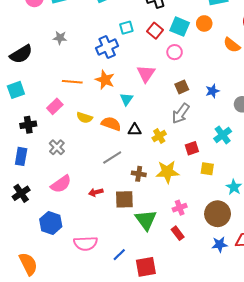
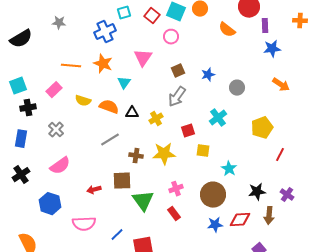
cyan square: (16, 90) -> (18, 86), moved
red arrow: (96, 192) -> (94, 190), moved

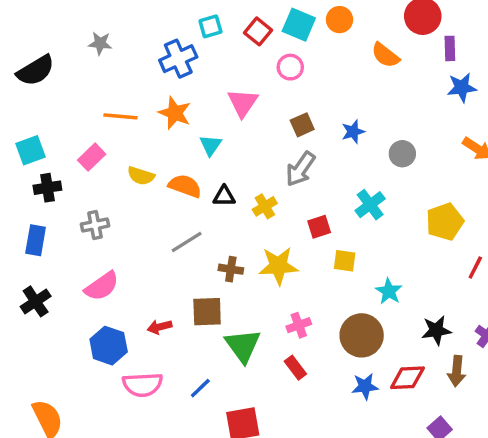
gray cross: (56, 130) -> (95, 225), turned 35
blue hexagon: (50, 204) -> (109, 346), moved
blue line: (117, 235) -> (200, 388), moved

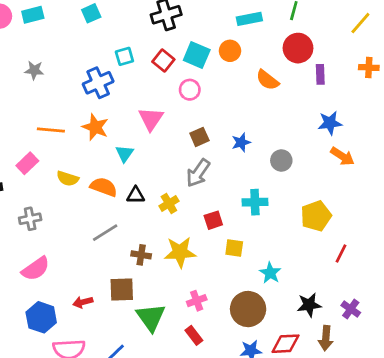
blue star: (462, 87) -> (330, 123), moved
cyan cross: (370, 205) -> (255, 202), turned 35

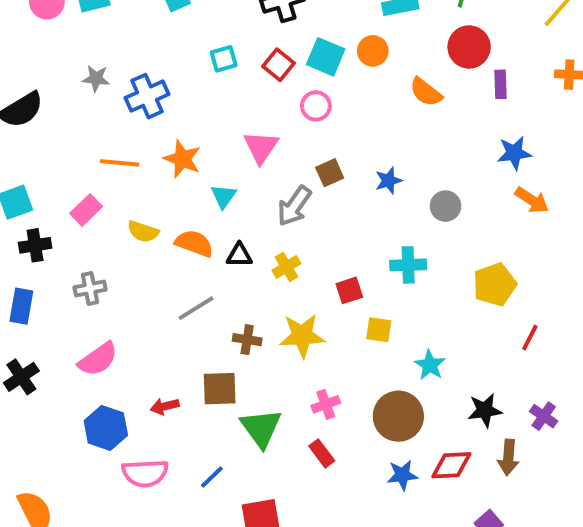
blue cross: (98, 83) -> (147, 96), moved
gray arrow: (198, 173) -> (294, 206), moved

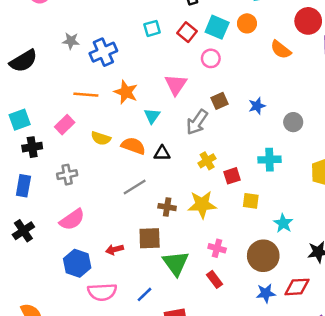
yellow cross: (286, 267) -> (207, 161), moved
pink cross: (326, 404) -> (217, 248), turned 35

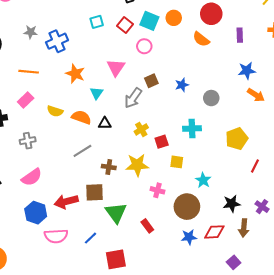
red circle: (308, 21) -> (211, 14), moved
orange line: (86, 95) -> (29, 72), moved
pink cross: (217, 248) -> (157, 190), moved
red arrow: (115, 250) -> (66, 202), size x1.6

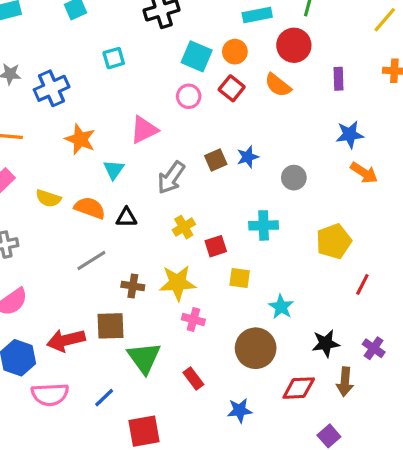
red square: (125, 25) -> (232, 88), moved
pink triangle: (116, 68) -> (144, 130), turned 30
brown square: (151, 81) -> (216, 160), moved
pink cross: (157, 190) -> (193, 320), moved
blue star: (189, 237) -> (240, 410), moved

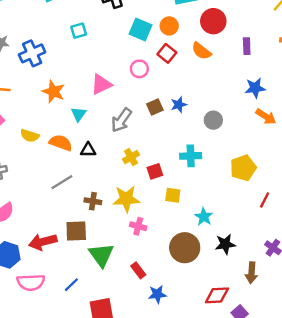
pink circle: (189, 96) -> (139, 69), moved
black star: (326, 343) -> (225, 244), moved
red diamond: (299, 388) -> (217, 295), moved
blue star: (240, 410) -> (157, 294), moved

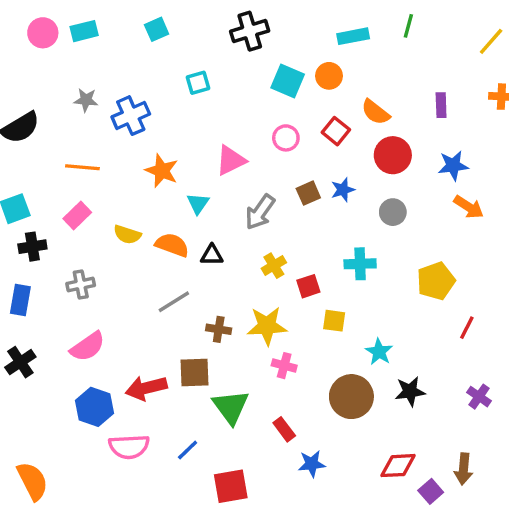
red circle: (213, 21) -> (393, 155), moved
red square: (167, 53) -> (336, 131), moved
brown arrow: (251, 273) -> (463, 469), moved

